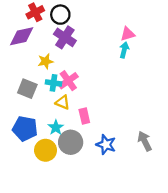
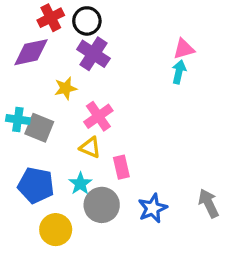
cyan cross: (53, 83) -> (18, 120), moved
blue star: (106, 145) -> (153, 208), turned 30
yellow circle: (46, 150) -> (56, 230), moved

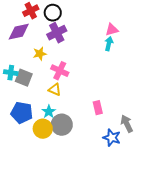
purple cross: (93, 54) -> (57, 33), turned 30
pink cross: (98, 116) -> (60, 71), turned -30
pink rectangle: (121, 167) -> (98, 108), moved
blue star: (153, 208) -> (112, 138), moved, turned -30
yellow circle: (56, 230) -> (43, 129), moved

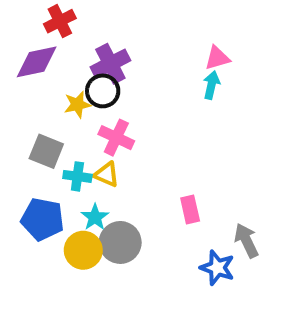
black circle: (53, 13) -> (103, 91), moved
cyan cross: (11, 73) -> (77, 176), moved

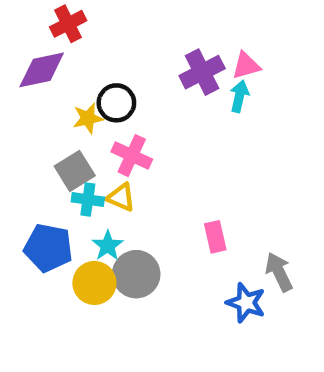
purple cross: (110, 64) -> (202, 72), moved
gray square: (46, 151) -> (75, 171), moved, turned 36

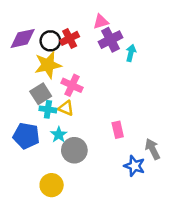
red cross: (68, 24) -> (70, 38), moved
pink triangle: (246, 66) -> (101, 22), moved
black circle: (116, 103) -> (50, 41), moved
yellow star: (88, 118) -> (48, 65), size x1.6
yellow circle: (94, 283) -> (52, 185), moved

